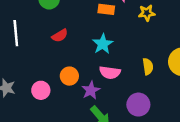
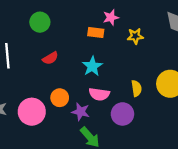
pink circle: (41, 90) -> (32, 112), size x1.5
purple star: (91, 90) -> (81, 112), turned -30
purple circle: (138, 105) -> (122, 114), moved

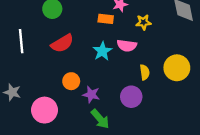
red semicircle: (50, 58) -> (62, 43), size x1.5
pink semicircle: (99, 94) -> (127, 46), moved
pink circle: (32, 112) -> (44, 110), moved

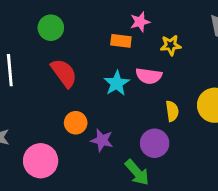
red semicircle: (62, 43) -> (64, 73), turned -95
green arrow: (100, 119) -> (137, 172), moved

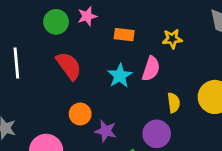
pink star: (140, 22) -> (87, 16), moved
pink semicircle: (149, 76) -> (151, 69), turned -80

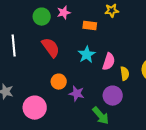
yellow star: (172, 39) -> (112, 11), moved
pink semicircle: (151, 69) -> (109, 62), moved

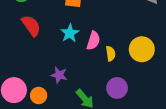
orange circle: (59, 82) -> (39, 95), moved
purple circle: (113, 96) -> (117, 88), moved

